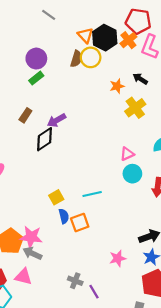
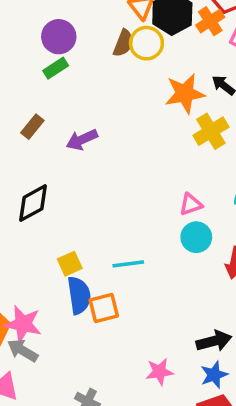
orange star: (117, 86) -> (185, 93), size x1.6
black diamond: (45, 139) -> (33, 203), moved
blue semicircle: (64, 216) -> (79, 295), size x1.5

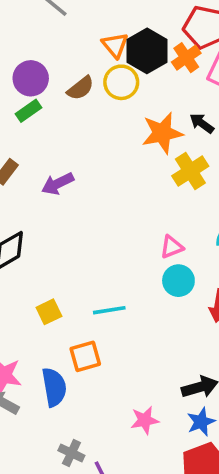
brown semicircle: (123, 43) -> (80, 88), moved, turned 32
blue semicircle: (79, 295) -> (54, 387), moved

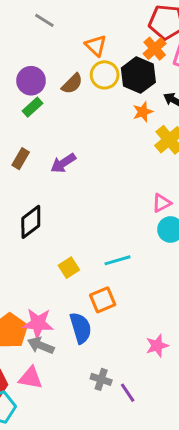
black hexagon: (147, 51) -> (138, 75), moved
orange star: (162, 133) -> (143, 112), size x0.6

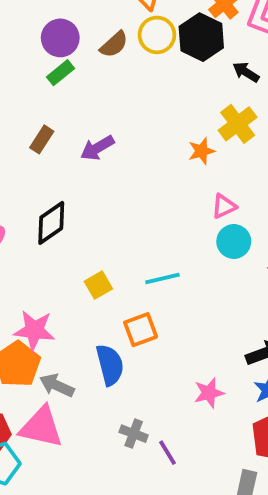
orange star: (143, 112) -> (201, 151), moved
pink star: (38, 323) -> (34, 330), moved
pink triangle: (31, 378) -> (41, 427), size x1.4

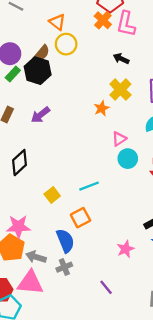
black hexagon: (201, 37) -> (38, 71), moved
gray cross: (134, 434) -> (64, 267), moved, turned -35

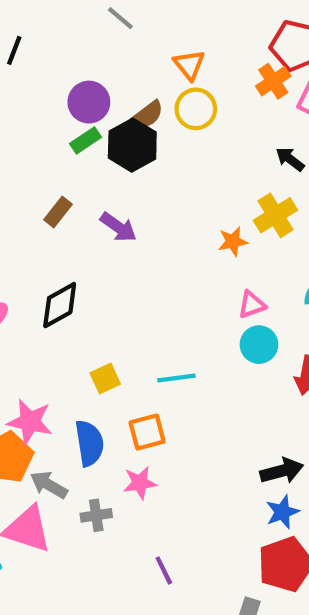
purple arrow: (40, 115) -> (118, 227), turned -120
blue semicircle: (65, 241) -> (89, 443), moved
pink star: (126, 249) -> (140, 483), moved

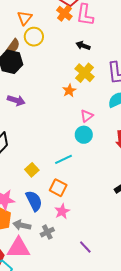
orange triangle: (189, 65) -> (25, 18), turned 35
cyan circle: (259, 345) -> (84, 135), moved
orange square: (147, 432) -> (58, 188), turned -30

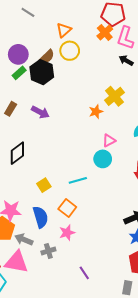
black arrow: (83, 46) -> (126, 60), moved

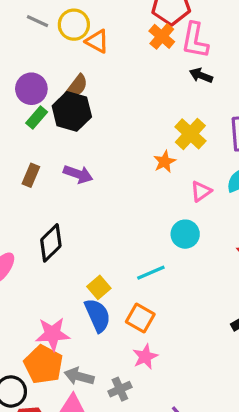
orange triangle: (64, 30) -> (97, 41), turned -42
yellow circle: (70, 51) -> (74, 25), moved
pink triangle: (109, 140) -> (201, 191), moved
blue semicircle: (40, 217) -> (98, 315), moved

